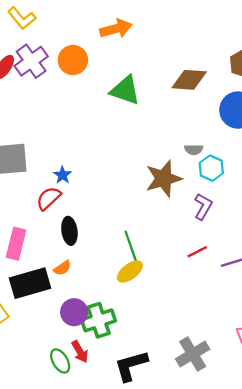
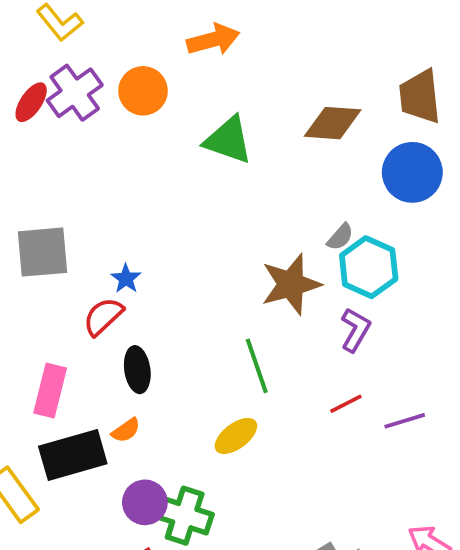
gray semicircle: (194, 150) -> (340, 237), turned -48
cyan hexagon: (211, 168) -> (369, 267), size x1.4
green line: (131, 247) -> (257, 366), moved
green cross: (98, 320) -> (185, 516), turned 36

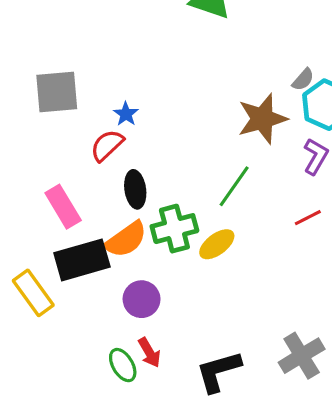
green line: (257, 366) -> (234, 186), turned 54
pink rectangle: (50, 390) -> (63, 207), turned -45
orange semicircle: (126, 430) -> (126, 240), size x1.8
green cross: (185, 516) -> (174, 229), moved, turned -33

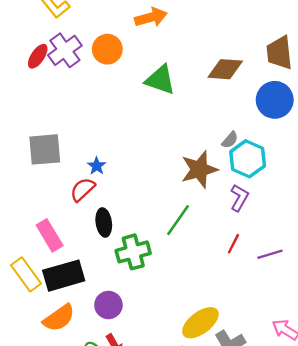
red line: (308, 218) -> (233, 244), turned -36
orange semicircle: (126, 240) -> (59, 318), moved
yellow ellipse: (217, 244) -> (200, 323), moved, size x1.4
yellow rectangle: (33, 293) -> (26, 274), moved

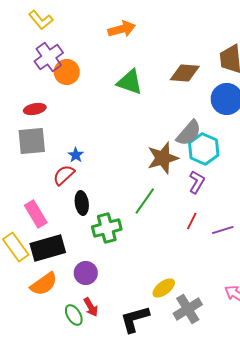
orange circle: (107, 49) -> (67, 72), moved
red ellipse: (38, 56) -> (35, 109), moved, turned 45
gray semicircle: (230, 140) -> (189, 133), size x1.8
yellow ellipse: (200, 323) -> (164, 288), size x0.7

